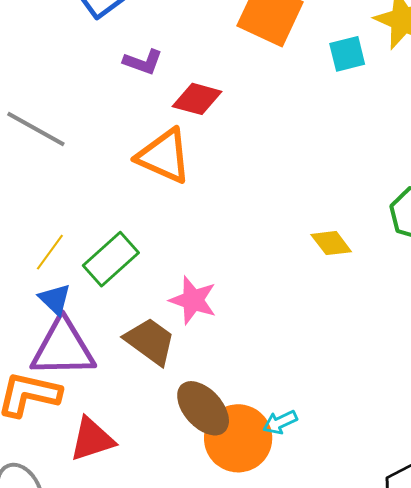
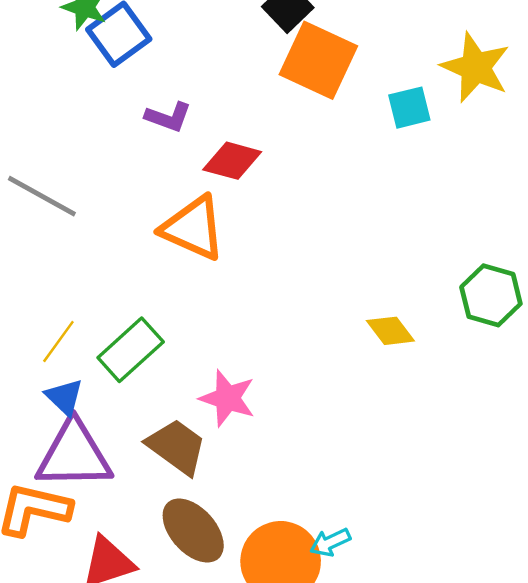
brown ellipse: (203, 408) -> (193, 531), moved

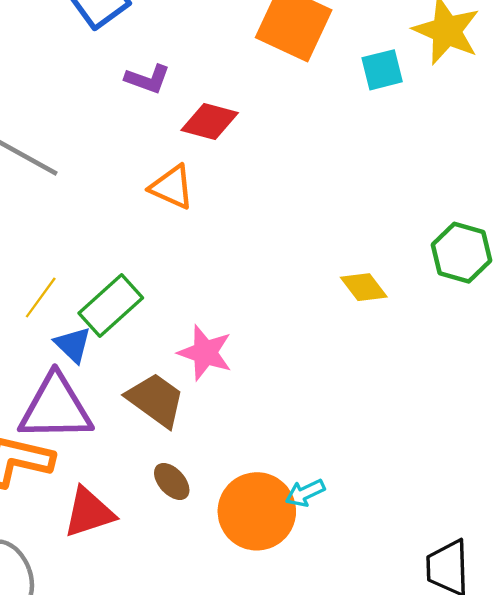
orange triangle: (193, 228) -> (172, 187), size x0.7
blue triangle: (64, 397) -> (73, 345), moved
brown ellipse: (193, 531) -> (172, 481), size x0.6

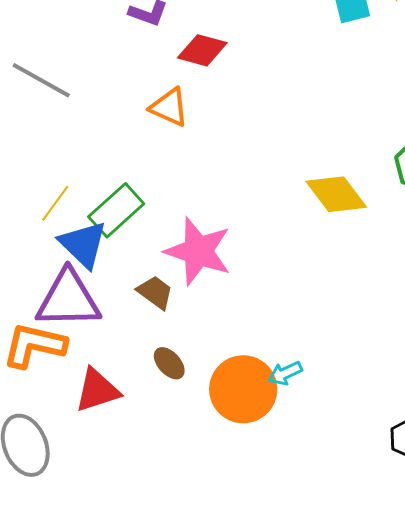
yellow diamond: (364, 287) -> (336, 194), size x1.5
blue triangle: (73, 345) -> (83, 244), size x1.5
pink star: (205, 353) -> (198, 251), size x1.4
brown trapezoid: (156, 400) -> (155, 292), size x0.7

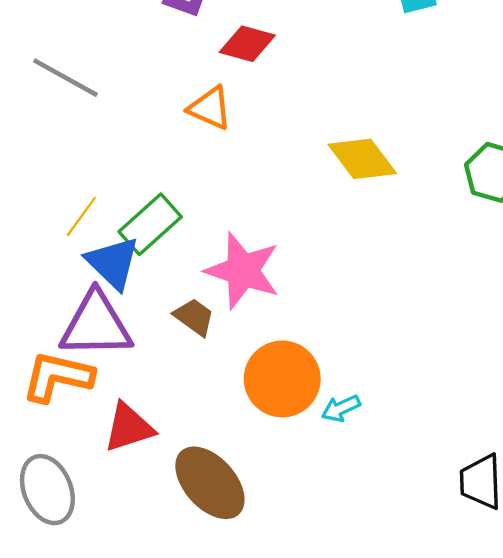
yellow diamond: (336, 194) -> (362, 159), moved
brown ellipse: (169, 363) -> (210, 483), moved, size x2.0
orange circle: (243, 389) -> (282, 379), moved

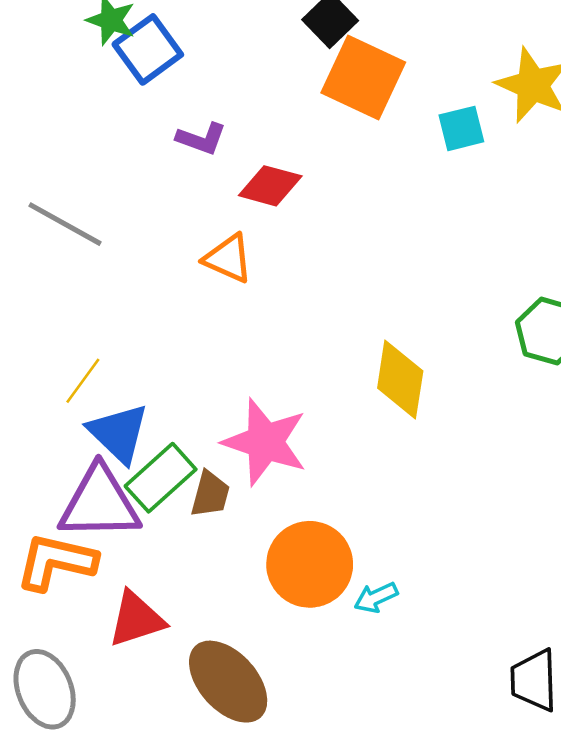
yellow diamond: (362, 159) -> (400, 380), moved, turned 46
green rectangle: (150, 224) -> (161, 478), moved
brown trapezoid: (194, 317) -> (210, 494), turned 69

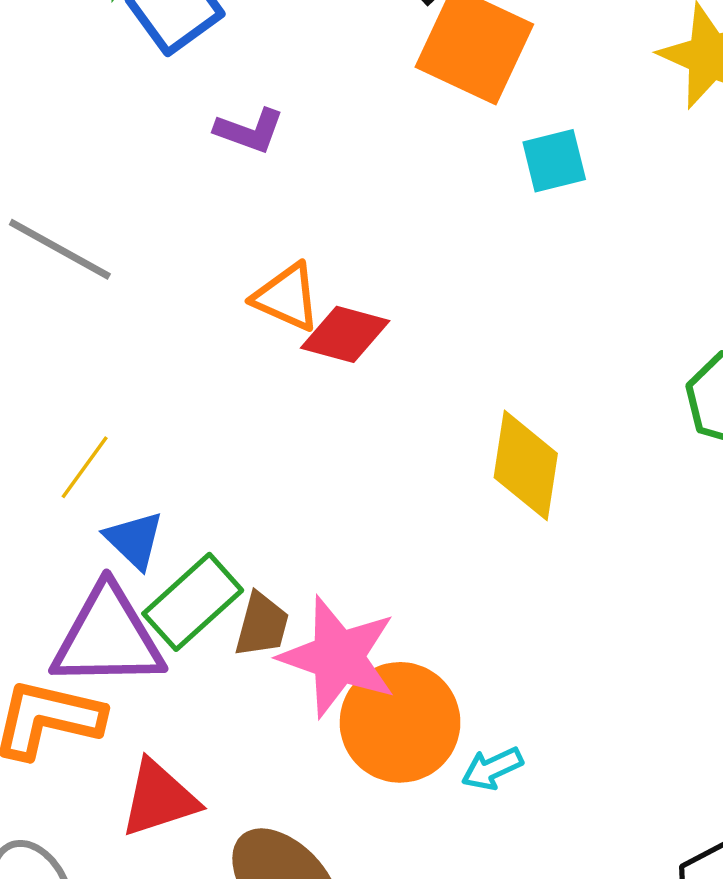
cyan square: (461, 128) -> (554, 161), moved
red diamond: (270, 186) -> (345, 334), moved
blue triangle: (118, 433) -> (134, 540), size x0.7
pink star: (265, 442) -> (338, 657), moved

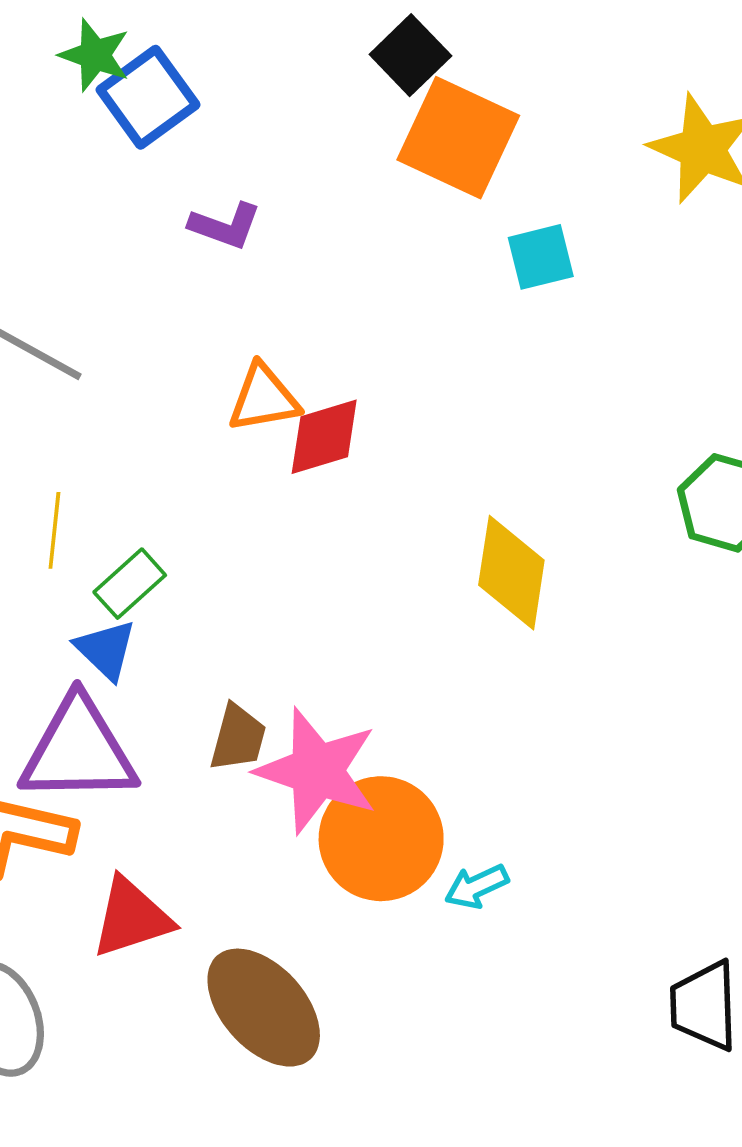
orange triangle: (287, 297) -> (264, 398), turned -34
red diamond: (345, 334) -> (324, 437), turned -32
yellow line: (85, 467) -> (54, 530), moved, turned -30
green rectangle: (193, 602) -> (130, 584), moved, size x0.7

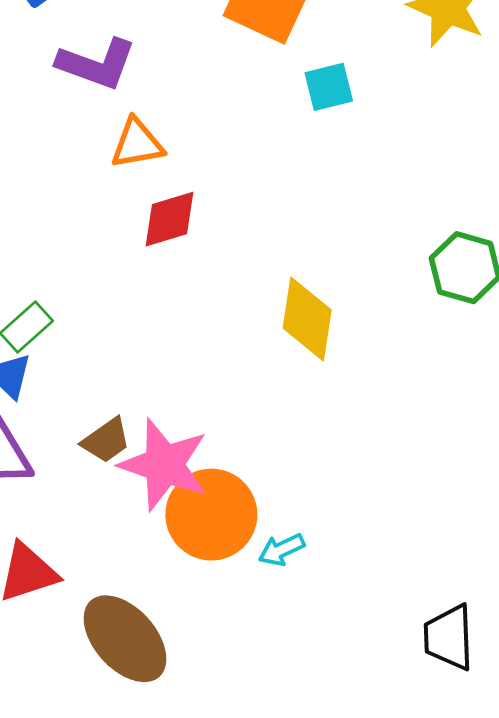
purple L-shape: (225, 226) -> (97, 64), size x1.5
orange triangle: (264, 398) -> (137, 144), moved
brown trapezoid: (238, 738) -> (106, 440), turned 40

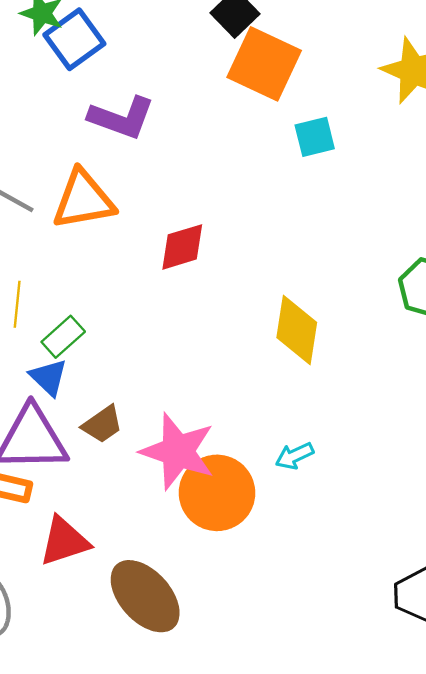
orange triangle: (137, 144) -> (83, 200), moved, size x1.4
brown trapezoid: (106, 440) -> (102, 424), moved
cyan arrow: (282, 550) -> (294, 456), moved

